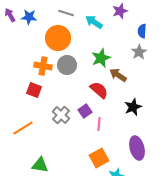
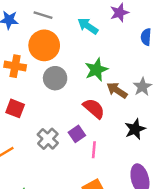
gray line: (66, 13) -> (43, 15), moved
gray star: (139, 52) -> (142, 87), moved
orange cross: (43, 66) -> (15, 66), moved

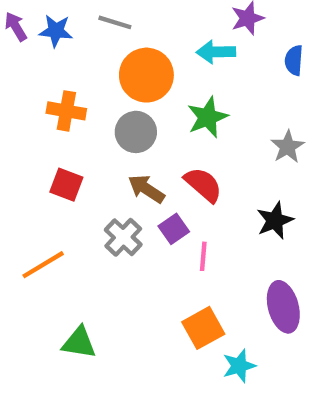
cyan arrow: (88, 26) -> (216, 52), moved, turned -35
orange circle: (44, 45) -> (146, 75), moved
brown arrow: (117, 90) -> (146, 189), moved

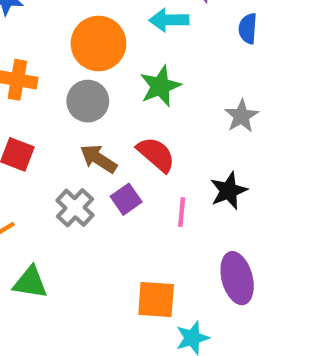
pink line: (203, 256) -> (182, 212), moved
orange square: (203, 328) -> (156, 299), turned 33
green triangle: (79, 343) -> (30, 282), moved

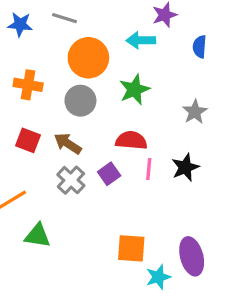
red semicircle: (156, 154) -> (131, 140), turned -36
brown arrow: (98, 159) -> (68, 144), moved
pink line: (182, 212) -> (149, 169), moved
purple ellipse: (237, 278) -> (192, 256), moved

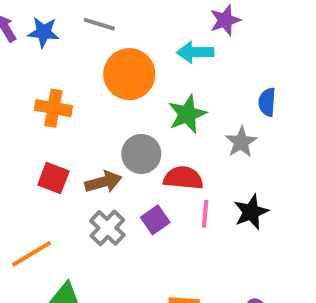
blue semicircle: (200, 47) -> (267, 102), moved
gray circle: (80, 101) -> (141, 154), moved
gray star: (195, 112) -> (241, 142), moved
brown arrow: (68, 144) -> (103, 182), turned 132

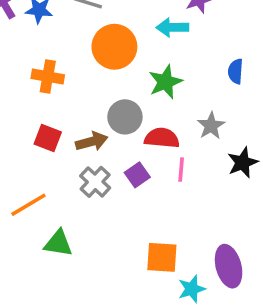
gray star: (241, 142) -> (211, 126), moved
black star: (251, 212) -> (243, 163), moved

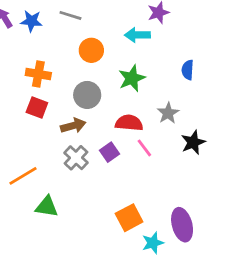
orange circle: (114, 47) -> (91, 50), size x0.7
gray circle: (125, 117) -> (87, 95), moved
red square: (48, 138) -> (37, 107), moved
pink line: (181, 170) -> (144, 148), turned -42
orange square: (162, 257) -> (129, 218), turned -32

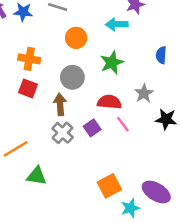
brown arrow: (73, 126) -> (60, 104), turned -80
black star: (193, 142) -> (166, 119), turned 30
purple ellipse: (182, 225) -> (156, 192), turned -44

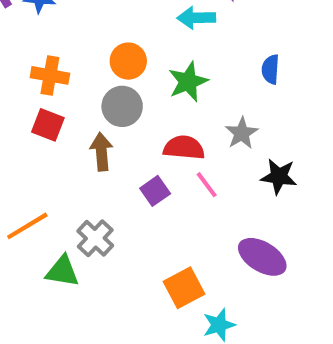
orange circle: (76, 38) -> (128, 61), moved
gray cross: (63, 133) -> (95, 238), moved
purple ellipse: (156, 192) -> (262, 257), moved

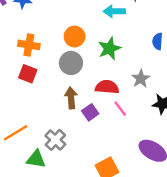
brown arrow: (101, 152) -> (71, 98), moved

